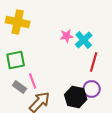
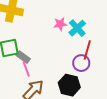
gray rectangle: (20, 87) -> (23, 57), moved
purple circle: (92, 89) -> (81, 63), moved

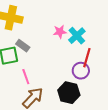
gray rectangle: (23, 57) -> (23, 46), moved

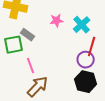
pink star: (60, 32) -> (57, 21), moved
black hexagon: (69, 93) -> (86, 82), moved

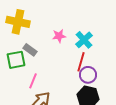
red line: (92, 47) -> (81, 62), moved
pink line: (31, 66) -> (33, 81), turned 42

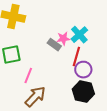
pink star: (59, 36) -> (63, 39), moved
gray rectangle: (30, 50) -> (54, 45), moved

